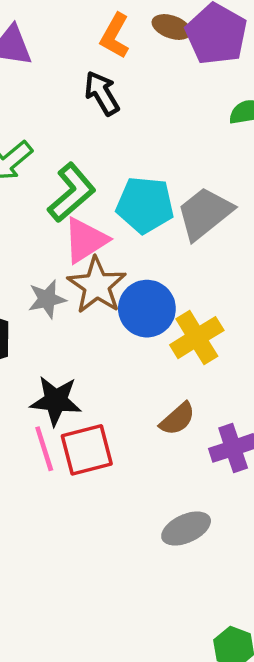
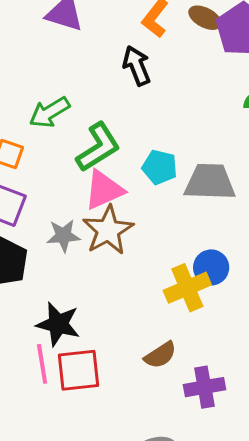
cyan pentagon: (145, 205) -> (160, 167), size x0.7
gray trapezoid: (205, 213) -> (210, 182), turned 32
blue circle: (147, 309) -> (211, 267), moved, size x0.7

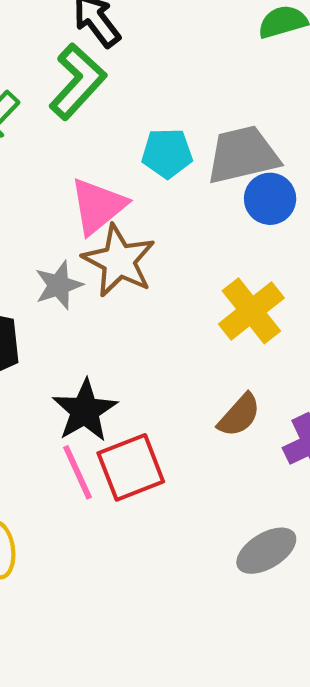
green L-shape: (98, 147) -> (78, 82), moved
blue circle: (211, 267) -> (270, 199), moved
black star: (58, 324) -> (85, 411), turned -30

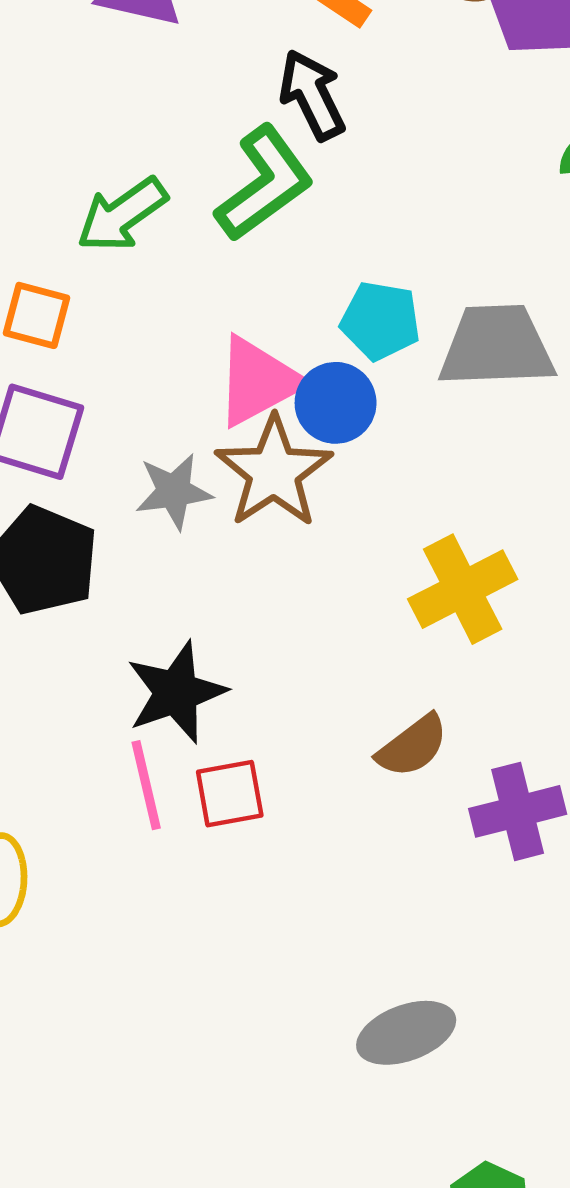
blue circle: (270, 199) -> (336, 403), moved
red square: (131, 467) -> (230, 794), size x0.7
gray ellipse: (266, 551) -> (406, 1033), moved

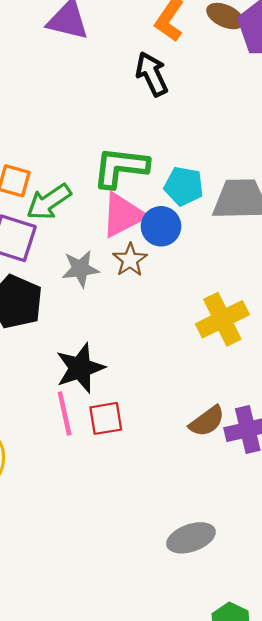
green L-shape: (264, 183) -> (121, 167), moved, turned -138
green arrow: (122, 215) -> (49, 202), moved
brown star: (274, 472) -> (130, 260), size x0.6
brown semicircle: (412, 746) -> (207, 421), moved

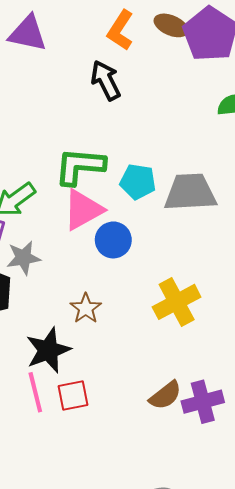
blue circle: (161, 226) -> (113, 240), moved
brown star: (130, 260) -> (86, 308), moved
gray star: (80, 269) -> (23, 258), moved

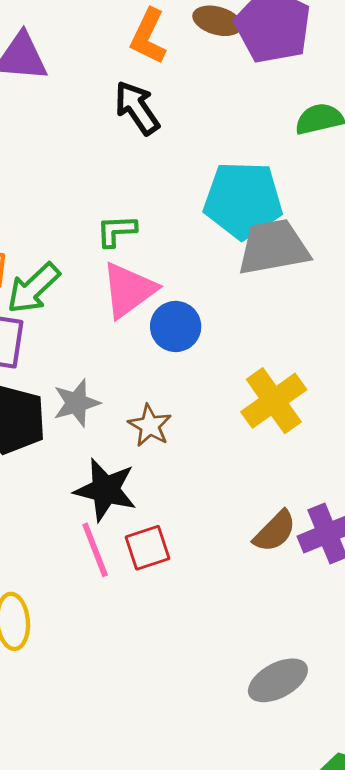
green L-shape: (80, 166) -> (116, 231), size x0.6
cyan pentagon: (138, 182) -> (243, 200), moved, size x1.6
gray star: (23, 258) -> (76, 403), moved
black star: (48, 350) -> (105, 490), turned -30

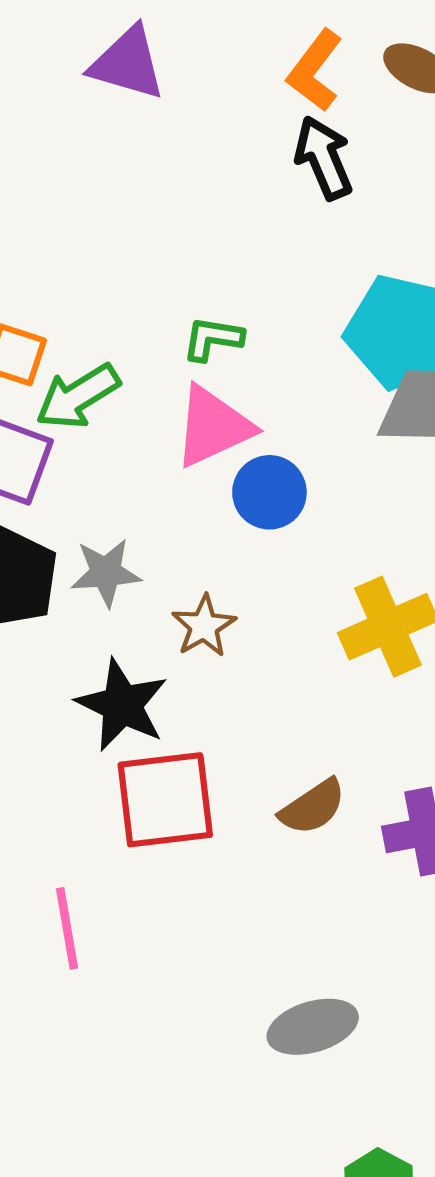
black arrow: (137, 108) -> (324, 158), moved
brown semicircle: (275, 531) -> (313, 807), moved
red square: (148, 548) -> (165, 800), size x1.6
pink line: (95, 550) -> (67, 928), moved

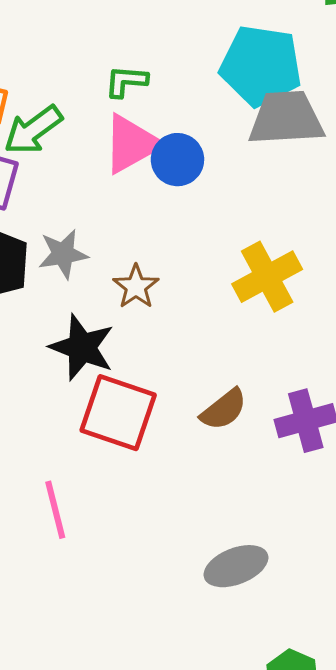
blue circle: (269, 492) -> (177, 160), moved
red square: (165, 800) -> (118, 413), turned 30

